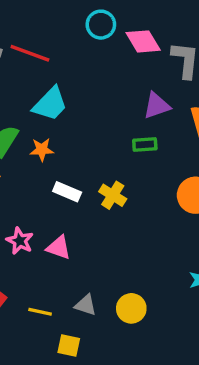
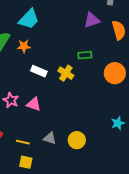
green rectangle: (145, 145) -> (85, 55), moved
yellow square: (69, 346) -> (26, 162), moved

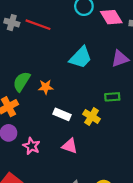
cyan trapezoid: (29, 19) -> (81, 58), moved
pink triangle: (34, 104) -> (70, 146), moved

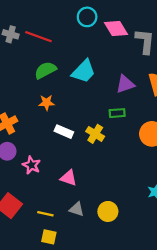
purple triangle: (120, 59) -> (125, 84), moved
green semicircle: (22, 82) -> (45, 70), moved, turned 30
pink triangle: (70, 146) -> (69, 178), moved

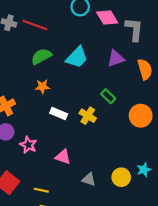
purple triangle: (125, 84) -> (116, 58), moved
green rectangle: (117, 113) -> (108, 96), turned 48
gray triangle: (77, 209) -> (89, 179), moved
yellow circle: (108, 211) -> (121, 177), moved

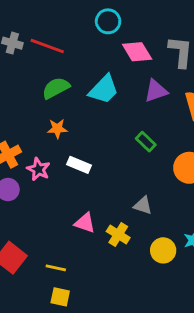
pink diamond: (107, 17) -> (137, 52), moved
yellow cross: (88, 116) -> (118, 234), moved
pink star: (28, 145) -> (38, 169), moved
gray triangle: (89, 179) -> (143, 205), moved

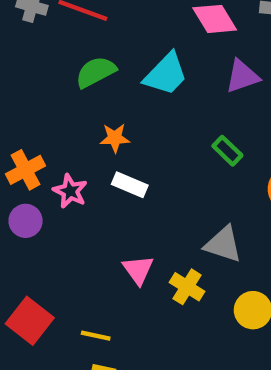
orange star: (57, 129) -> (115, 138), moved
gray triangle: (143, 205) -> (223, 244), size x1.4
pink triangle: (85, 223) -> (138, 270), turned 35

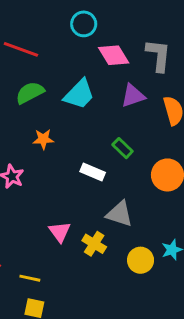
white rectangle: (130, 185) -> (93, 172), moved

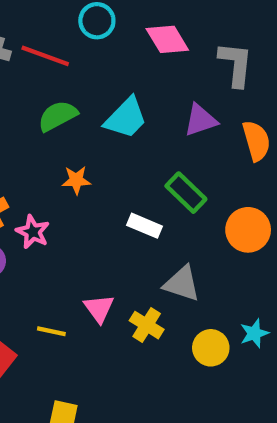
cyan circle: (84, 24) -> (97, 21), moved
pink diamond: (114, 55) -> (167, 39), moved
green rectangle: (123, 148) -> (186, 193), size x1.4
yellow line: (30, 278) -> (51, 331), moved

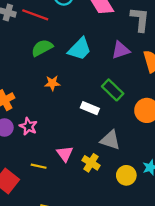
pink star: (33, 232) -> (28, 126), moved

